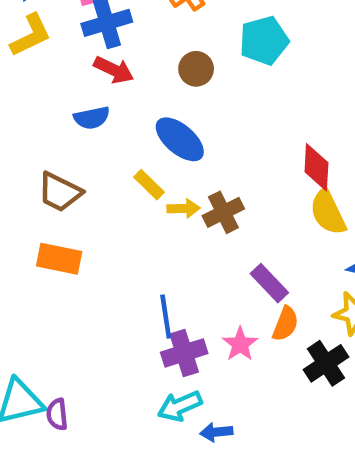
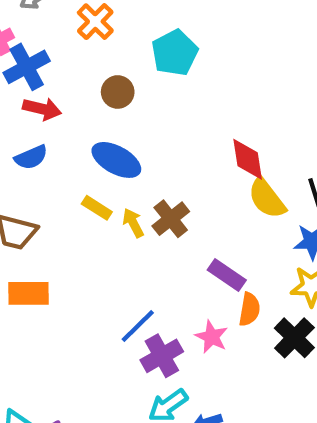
yellow arrow: (184, 208) -> (133, 223), turned -104
blue line: (166, 317) -> (138, 326), turned 66

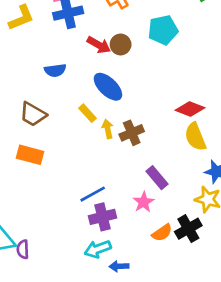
red arrow: (42, 109) -> (99, 45), moved
red diamond: (248, 159) -> (190, 109), turned -76
orange semicircle: (249, 309) -> (162, 233), moved, turned 30
pink star: (212, 337) -> (143, 202), moved

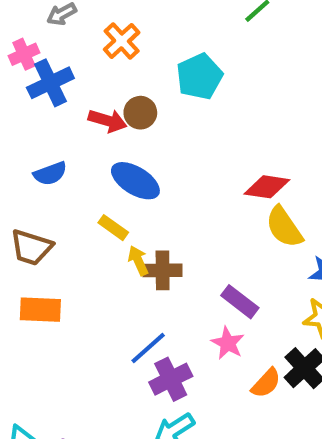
yellow arrow: (108, 129) -> (138, 261), moved
brown cross: (132, 133) -> (163, 270), moved, turned 35

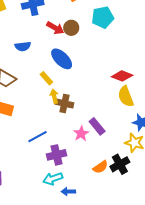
pink star: (228, 343) -> (81, 134), moved
blue line: (148, 348) -> (38, 137), moved

